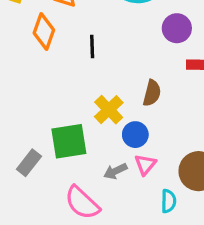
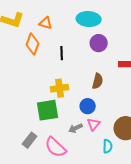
purple circle: (177, 28) -> (99, 43), moved
yellow cross: (109, 110) -> (60, 88), moved, turned 36
gray rectangle: (29, 163) -> (29, 140), moved

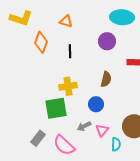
cyan ellipse: (89, 19) -> (122, 17), moved
orange triangle: (46, 23) -> (66, 21), moved
pink triangle: (94, 124) -> (102, 130), moved

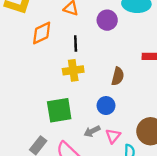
purple circle: (107, 41) -> (107, 20), moved
orange diamond: (41, 42) -> (42, 33), turned 45
yellow cross: (68, 86) -> (73, 70), moved

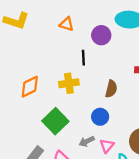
orange diamond: (42, 33) -> (30, 87), moved
black line: (76, 44) -> (83, 58), moved
green square: (59, 110) -> (55, 121), turned -35

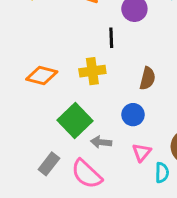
orange diamond: (30, 87) -> (42, 76), turned 40
gray arrow: (87, 141) -> (101, 142), moved, turned 32

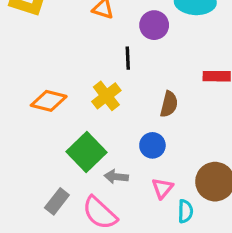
yellow cross: (92, 71) -> (106, 96), turned -30

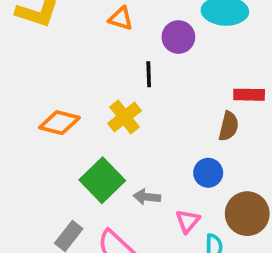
brown semicircle: (169, 104) -> (229, 126), moved
blue circle: (152, 145) -> (208, 173), moved
gray arrow: (116, 177) -> (147, 197), moved

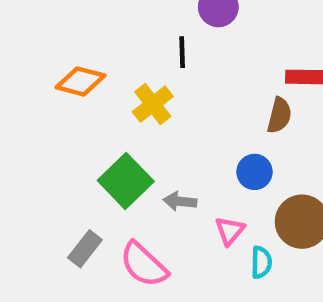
orange diamond: (59, 123) -> (80, 81), moved

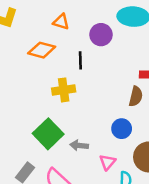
orange diamond: (80, 81) -> (42, 50), moved
yellow cross: (153, 104) -> (64, 90), turned 30

